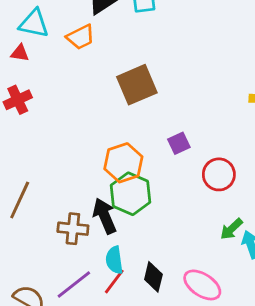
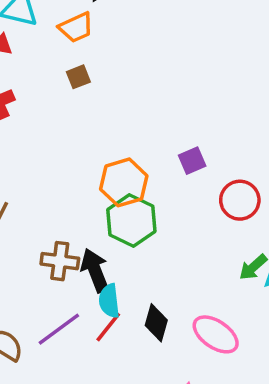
brown square: (137, 85) -> (78, 77), moved, size x0.5
black arrow: (105, 216) -> (95, 270), moved

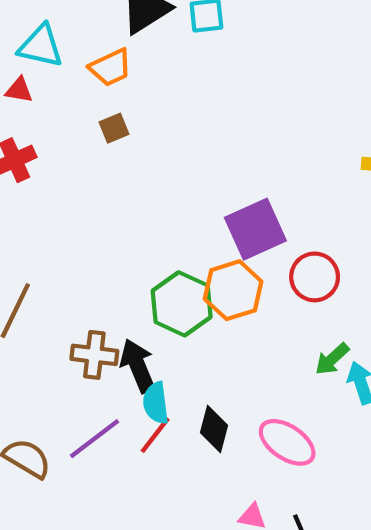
purple square: (192, 161) -> (255, 229), size x1.8
orange hexagon: (124, 182) -> (233, 290), moved

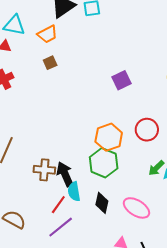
purple square: (255, 229) -> (122, 80), moved, size x0.7
green hexagon: (182, 304) -> (104, 163), moved
red line: (155, 435) -> (58, 205), moved
purple line: (94, 439) -> (61, 227), moved

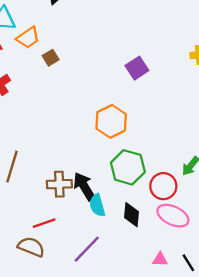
orange trapezoid: (47, 34) -> (28, 38), moved
red circle: (147, 130) -> (163, 186), moved
orange hexagon: (109, 137) -> (111, 121), moved
red line: (58, 205) -> (44, 223), moved, turned 42

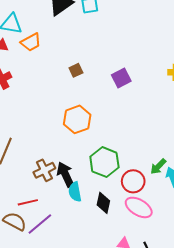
brown square: (51, 58) -> (76, 70), moved
orange hexagon: (111, 121) -> (77, 119), moved
brown cross: (59, 184) -> (44, 170), turned -30
purple line: (87, 249) -> (40, 224), moved

